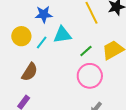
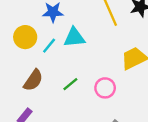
green line: (86, 51) -> (70, 84), moved
pink circle: (90, 76) -> (105, 88), size x0.7

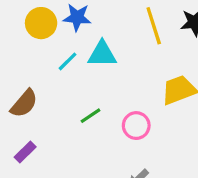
yellow circle: (25, 37) -> (41, 23), moved
brown semicircle: (33, 80) -> (24, 103), moved

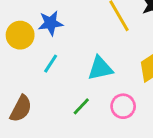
cyan triangle: (102, 54) -> (100, 68), moved

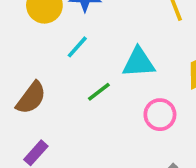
green line: (81, 106) -> (99, 92), moved

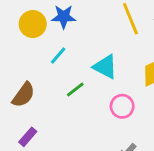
cyan triangle: (139, 63) -> (105, 67), turned 32

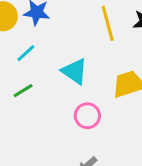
green line: (75, 89) -> (23, 91), moved

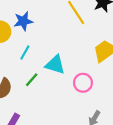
cyan triangle: (75, 71) -> (55, 65), moved

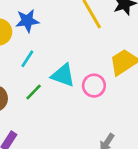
pink circle: (83, 83) -> (94, 86), moved

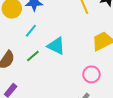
pink circle: (94, 86) -> (91, 74), moved

